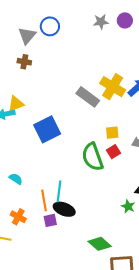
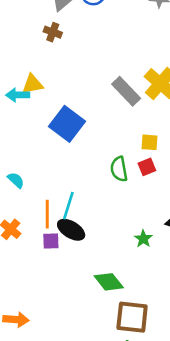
blue square: (47, 129) -> (67, 124), turned -36
green semicircle: (93, 157) -> (119, 169), size x0.7
green star: (128, 206) -> (143, 239), moved

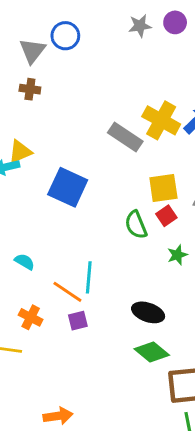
yellow square: (150, 142) -> (163, 188), size x1.5
orange line: (47, 214) -> (67, 292), turned -44
black ellipse: (71, 230) -> (148, 312), moved
green star: (143, 239) -> (177, 255), moved, turned 30

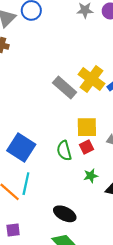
blue square: (68, 187) -> (21, 147), moved
purple square: (78, 321) -> (13, 230), moved

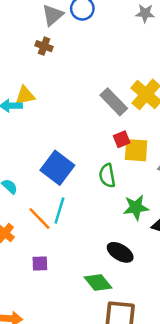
red square: (86, 147) -> (122, 139), moved
green star: (91, 176) -> (136, 207), size x1.5
black ellipse: (65, 214) -> (120, 252), moved

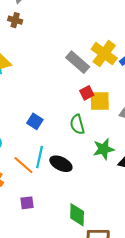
blue square: (57, 168) -> (35, 121), size x0.6
black ellipse: (120, 252) -> (61, 164), moved
green diamond: (98, 283) -> (77, 215), turned 45

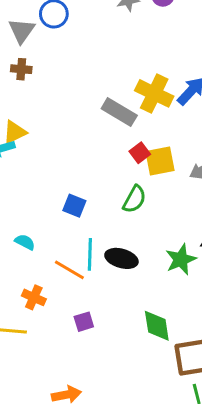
green semicircle: (77, 124) -> (134, 199), turned -126
green star: (104, 149) -> (181, 259), moved

